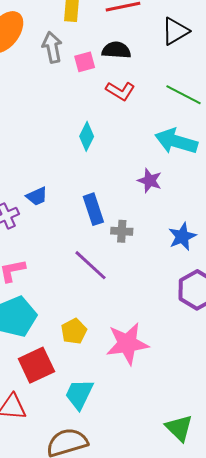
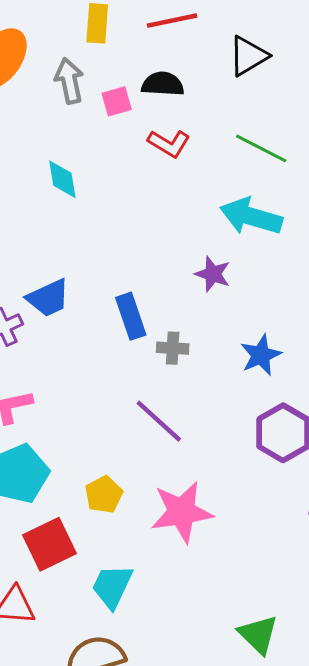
cyan diamond: (87, 136) -> (62, 179), moved, turned -36
blue trapezoid: (37, 196) -> (48, 298), size x1.4
purple line: (90, 265) -> (159, 421), moved

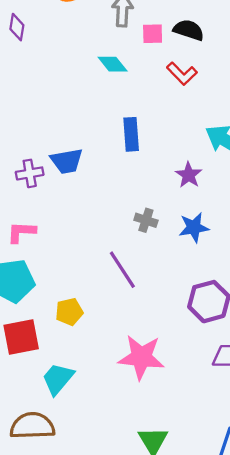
cyan diamond: (62, 179) -> (113, 64), moved, turned -44
blue rectangle: (131, 316) -> (131, 134), moved
blue star: (261, 355) -> (194, 227), moved
pink star: (182, 512) -> (141, 357), moved

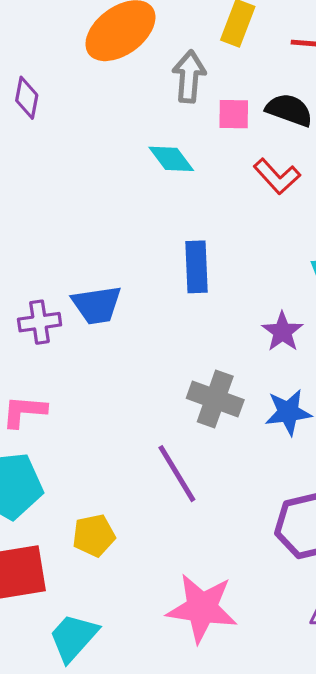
gray cross: (146, 220) -> (215, 399), size x1.5

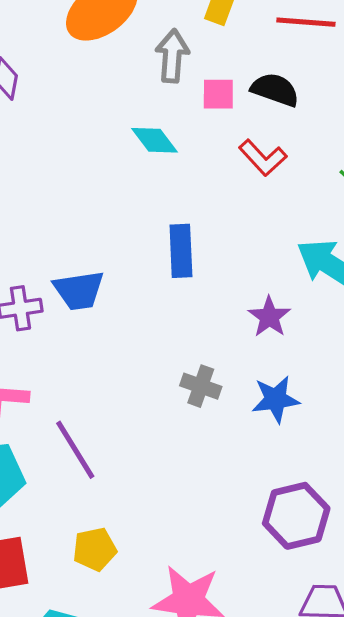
gray cross: (215, 399) -> (201, 386), size x0.7
purple line: (177, 474) -> (75, 450), moved
yellow pentagon: (94, 535) -> (95, 549), moved

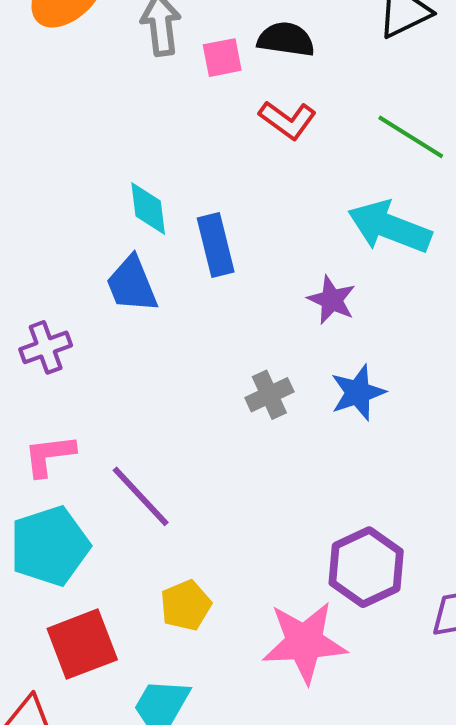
cyan diamond: (154, 140) -> (148, 208), moved, turned 42
blue trapezoid: (79, 290) -> (132, 284), moved, turned 88
gray cross: (201, 386) -> (269, 395), turned -33
purple hexagon: (296, 516) -> (366, 567), moved

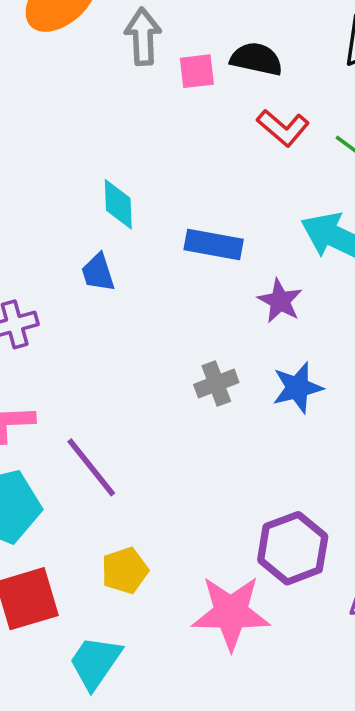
red L-shape: (288, 120) -> (283, 128), moved
blue rectangle: (216, 245) -> (214, 245), moved, turned -70
blue trapezoid: (132, 284) -> (98, 273), size x0.7

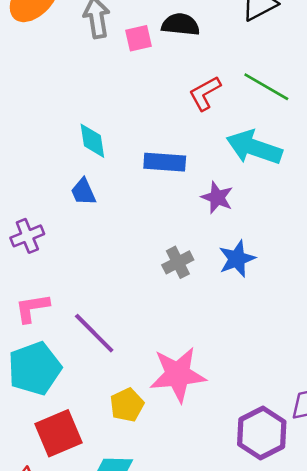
red L-shape: (283, 128) -> (205, 93), moved, turned 117
purple hexagon: (293, 548) -> (262, 433), moved
pink star: (231, 613) -> (178, 375), moved

